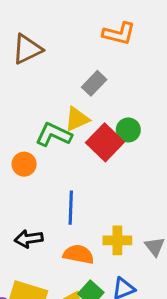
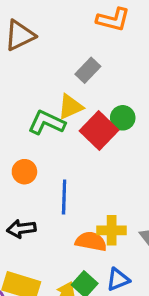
orange circle: (24, 164) -> (24, 172), moved
orange semicircle: (79, 254) -> (91, 241), moved

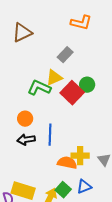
black arrow: (21, 229) -> (26, 140), moved

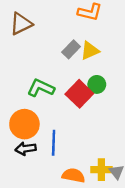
yellow triangle: (54, 78) -> (90, 51), moved
orange circle: (25, 119) -> (24, 124), size x1.6
yellow cross: (80, 156) -> (101, 170), moved

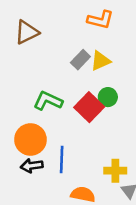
yellow cross: (101, 170) -> (115, 171), moved

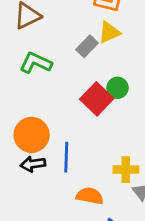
yellow triangle: (100, 61) -> (109, 32), moved
green L-shape: (48, 101) -> (36, 63), moved

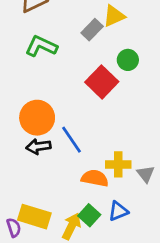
green circle: (117, 88) -> (128, 60), moved
blue line: (66, 157) -> (71, 140), turned -36
yellow cross: (126, 170) -> (118, 164), moved

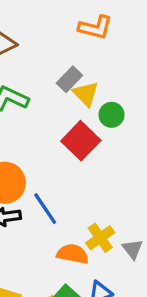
yellow triangle: (114, 16) -> (86, 94), moved, turned -50
yellow cross: (118, 164) -> (100, 238), turned -35

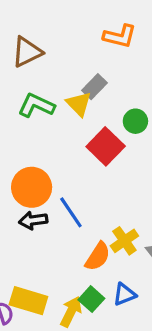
yellow triangle: (86, 94) -> (79, 104), moved
orange semicircle: (73, 254) -> (98, 257), turned 112

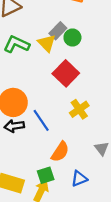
green circle: (135, 121) -> (72, 38), moved
yellow cross: (124, 241) -> (79, 109), moved
green square: (91, 299) -> (46, 175), moved, turned 30

